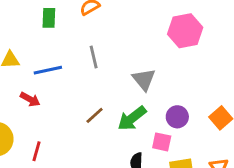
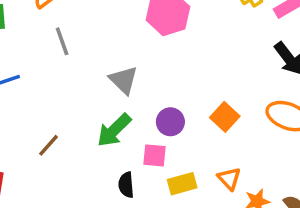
gray line: (94, 57) -> (62, 41), moved
brown line: (95, 115) -> (49, 145), moved

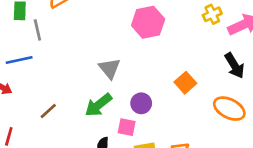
gray line: (62, 41) -> (37, 30), moved
orange square: (225, 117) -> (185, 83), moved

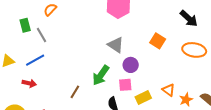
gray triangle: (110, 68) -> (116, 45), moved
brown line: (48, 111) -> (75, 92), moved

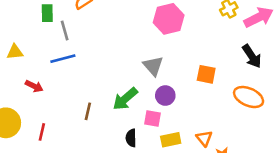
orange square: (158, 41) -> (206, 74), turned -35
blue line: (35, 60) -> (63, 59), moved
brown line: (75, 92) -> (88, 111), turned -32

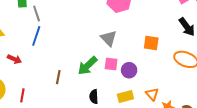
blue line: (63, 59) -> (36, 36), turned -54
purple circle: (165, 96) -> (129, 70), moved
pink square: (152, 118) -> (111, 64), moved

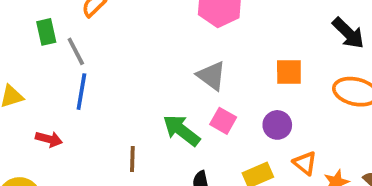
pink square: (111, 64) -> (223, 121), turned 32
green arrow: (88, 66) -> (181, 130), turned 90
purple circle: (129, 70) -> (277, 125), moved

